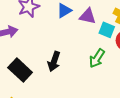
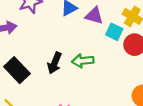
green arrow: (97, 58) -> (83, 61), moved, turned 48

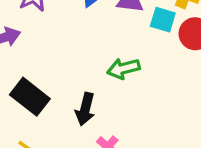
black arrow: (55, 63) -> (85, 109), moved

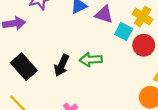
black arrow: (85, 109) -> (62, 65), moved

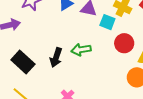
red circle: (144, 45) -> (124, 43), moved

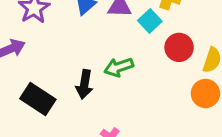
cyan square: (107, 22) -> (150, 21), turned 35

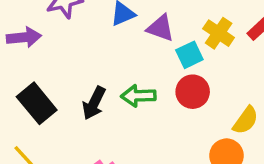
red circle: (179, 47) -> (193, 92), moved

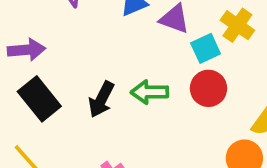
purple arrow: (24, 37) -> (26, 50), moved

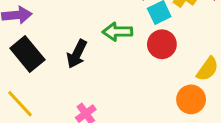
green arrow: (150, 92) -> (117, 32), moved

